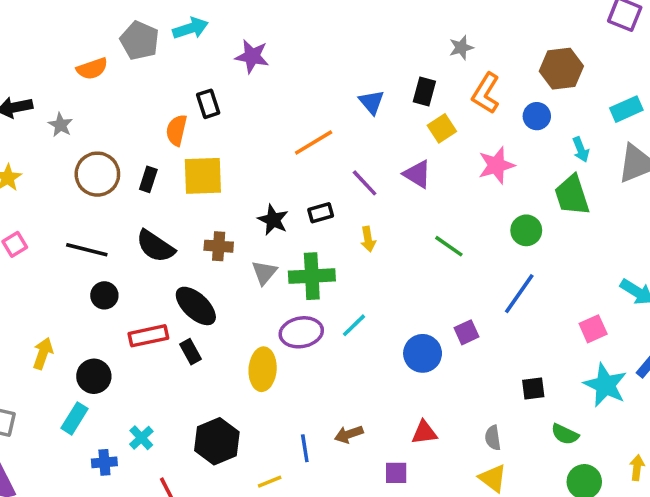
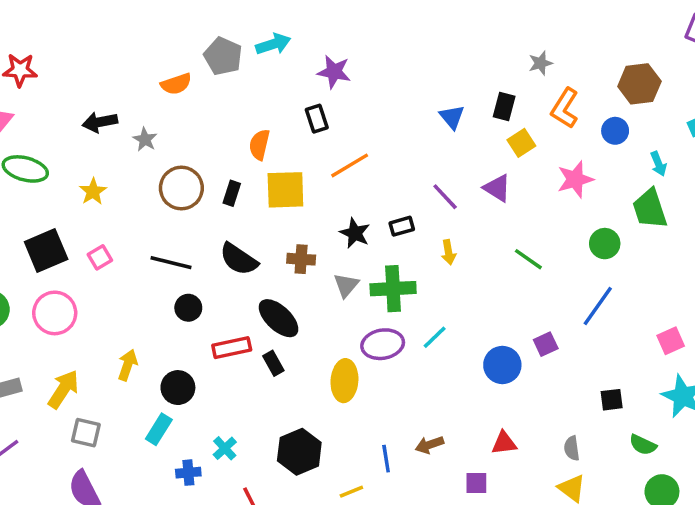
black rectangle: (208, 104) -> (317, 119), moved
orange line: (314, 142) -> (350, 165), moved

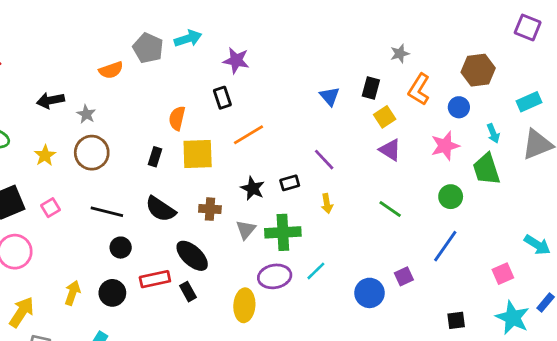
pink star: (575, 179) -> (445, 146), moved
brown circle: (181, 188) -> (92, 153), moved
purple triangle: (497, 188) -> (390, 150), moved
black circle: (178, 388) -> (112, 293), moved

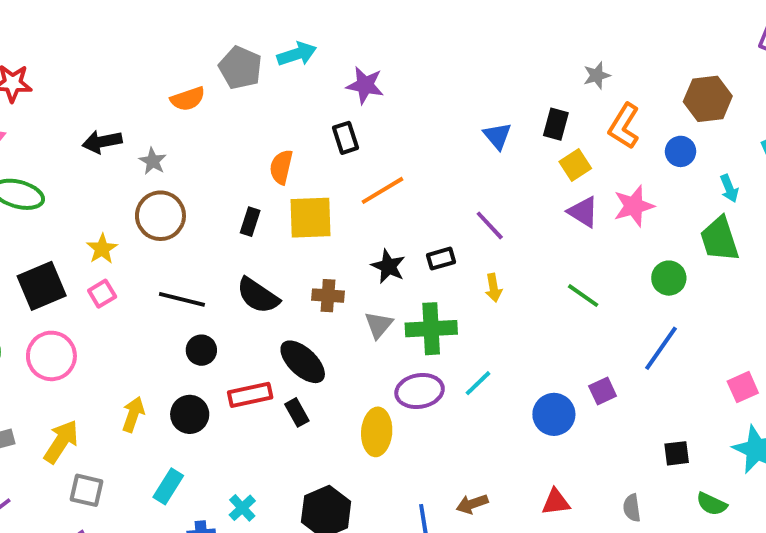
pink star: (445, 146) -> (634, 206), moved
yellow star: (45, 155) -> (102, 249), moved

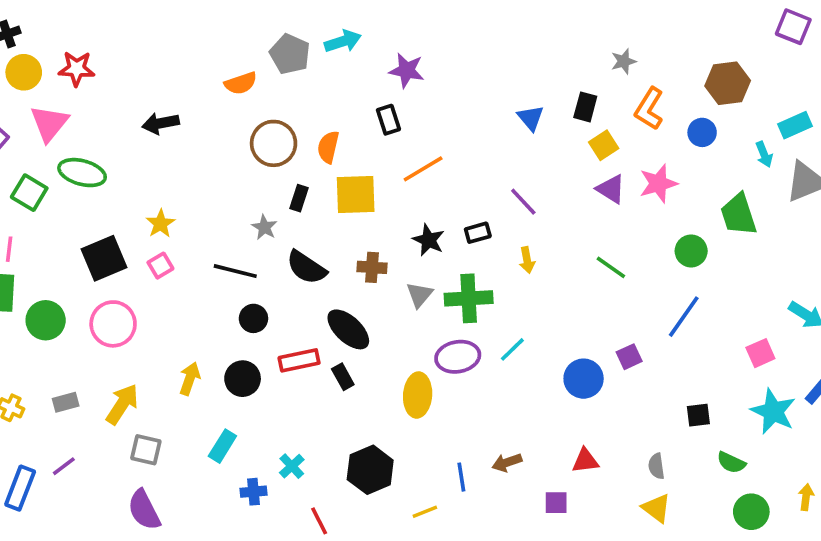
gray star: (153, 161) -> (264, 227), moved
cyan arrow: (729, 188) -> (764, 154), moved
brown circle: (160, 216) -> (274, 143), moved

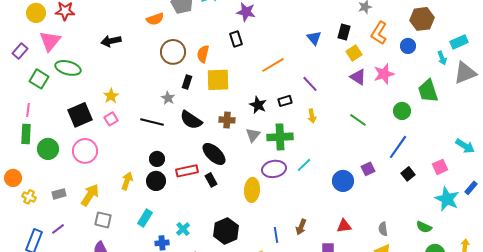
orange line: (423, 169) -> (273, 65), moved
black circle: (253, 318) -> (157, 159), moved
black square: (698, 415) -> (408, 174), moved, turned -32
brown arrow: (507, 462) -> (301, 227), turned -49

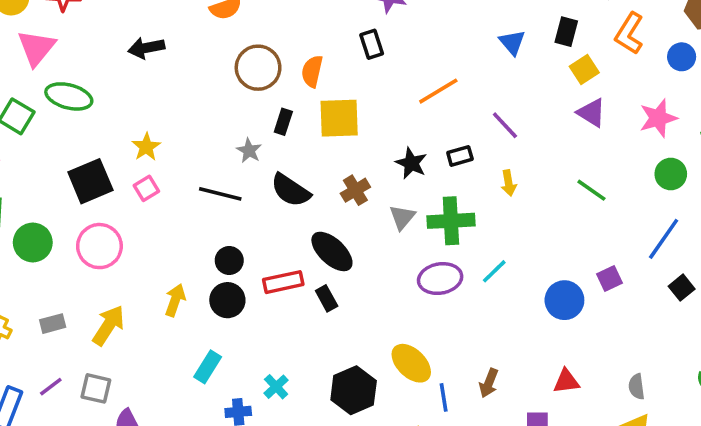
pink star: (384, 74) -> (658, 118), moved
brown cross: (227, 120) -> (355, 190), turned -35
yellow ellipse: (252, 190) -> (411, 363), moved, turned -50
gray square: (103, 220) -> (96, 388), moved

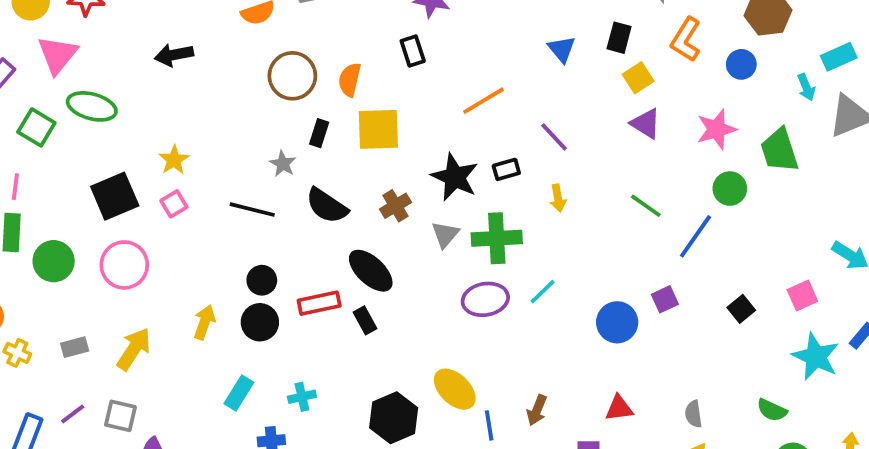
black star: (411, 163) -> (455, 177), size x1.4
blue line: (664, 239) -> (695, 236), moved
cyan cross: (276, 387) -> (302, 397), moved, turned 30

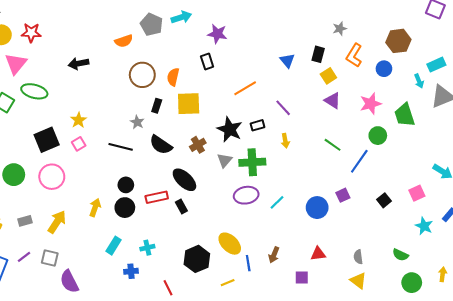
cyan line: (543, 292) -> (277, 202), moved
cyan star: (816, 357) -> (424, 226), size x0.7

